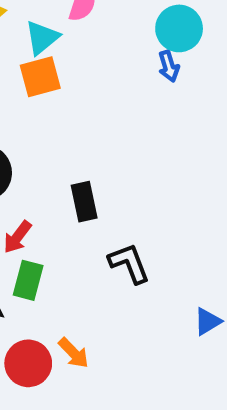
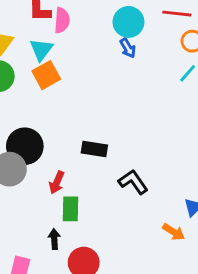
black rectangle: (84, 202) -> (94, 149), turned -55
orange arrow: (74, 353) -> (174, 232), moved

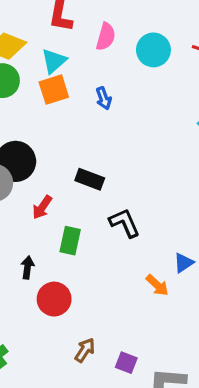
pink semicircle: (62, 20) -> (106, 37), moved
blue arrow: (128, 48) -> (104, 98), moved
green rectangle: (71, 209) -> (70, 241), moved

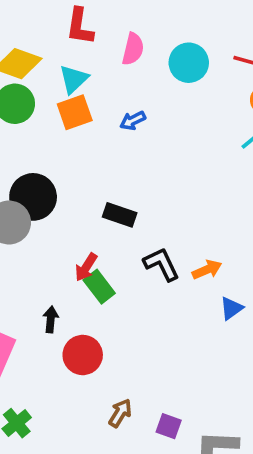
blue arrow: (104, 98) -> (133, 121), turned 85
red arrow: (42, 207) -> (86, 267), moved
green rectangle: (70, 241) -> (99, 287), turned -48
orange arrow: (157, 285) -> (207, 270), moved, turned -65

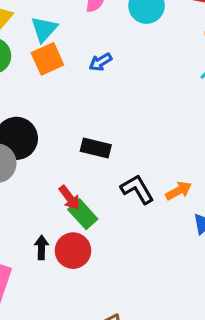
red arrow: (86, 267) -> (69, 198), turned -65
red circle: (83, 355) -> (73, 251), moved

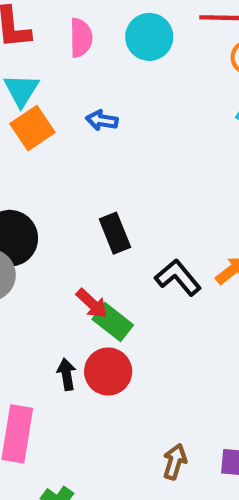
blue arrow: (100, 62) -> (102, 120), turned 50
black rectangle: (96, 148) -> (115, 233), turned 64

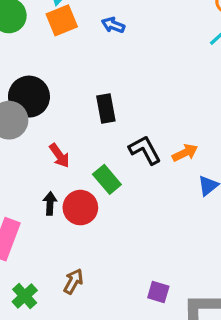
red arrow: (92, 304) -> (59, 155), moved
green rectangle: (113, 322) -> (107, 179), moved
brown arrow: (175, 462) -> (73, 281), moved

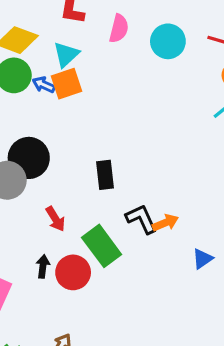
blue arrow: (113, 25) -> (44, 85), moved
orange arrow: (185, 153) -> (165, 223), moved
green rectangle: (107, 179) -> (102, 246), size x1.4

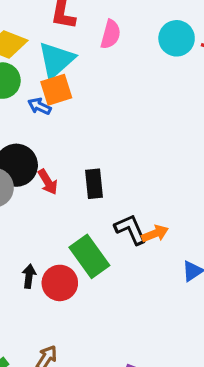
cyan circle: (168, 41) -> (177, 38), moved
cyan triangle: (66, 54) -> (56, 60), size x1.4
blue arrow: (44, 85) -> (39, 106), moved
red arrow: (55, 219) -> (48, 182), moved

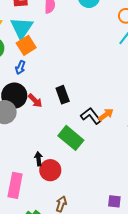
blue arrow: (39, 106) -> (20, 67), moved, turned -80
red circle: (60, 283) -> (50, 170), moved

